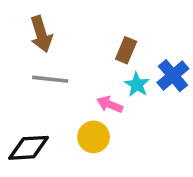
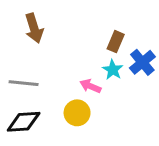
brown rectangle: (126, 50) -> (116, 42), moved
gray line: (50, 79) -> (24, 83), moved

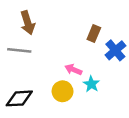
cyan star: (113, 70) -> (91, 84), moved
gray line: (24, 83) -> (19, 50), moved

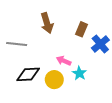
brown arrow: (28, 23) -> (47, 23), moved
black diamond: (19, 98) -> (28, 74), moved

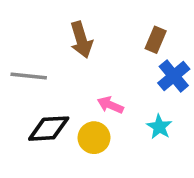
brown rectangle: (82, 29) -> (156, 40), moved
cyan star: (79, 73) -> (159, 127), moved

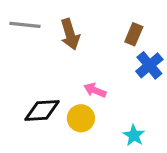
gray line: (29, 76) -> (25, 25), moved
cyan star: (159, 127) -> (134, 135), moved

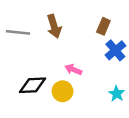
gray line: (25, 25) -> (18, 32), moved
cyan star: (134, 135) -> (117, 94), moved

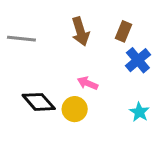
brown arrow: (54, 26) -> (80, 31), moved
black diamond: (32, 85) -> (39, 102), turned 52

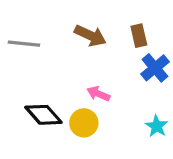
brown arrow: (80, 31) -> (90, 36), turned -48
brown rectangle: (124, 31) -> (139, 36), turned -36

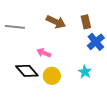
pink arrow: (98, 94) -> (44, 53), moved
cyan star: (157, 126) -> (85, 72), moved

